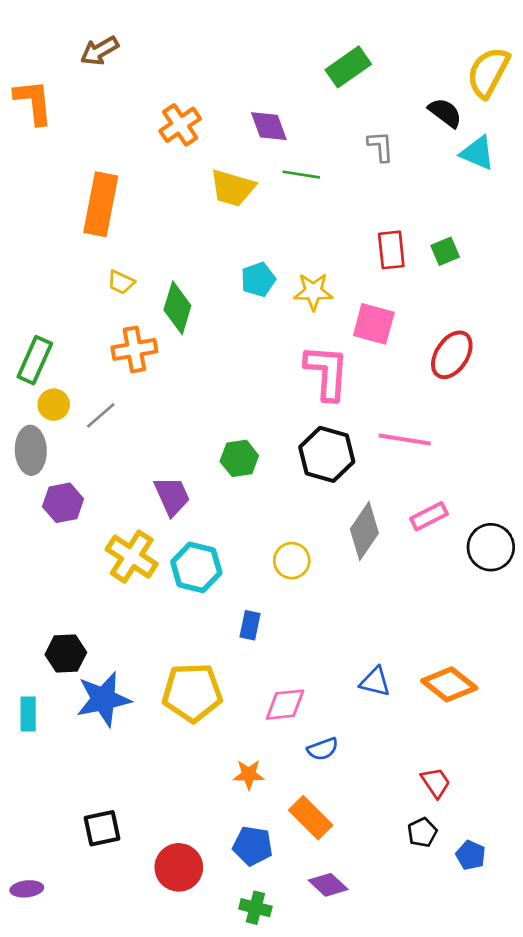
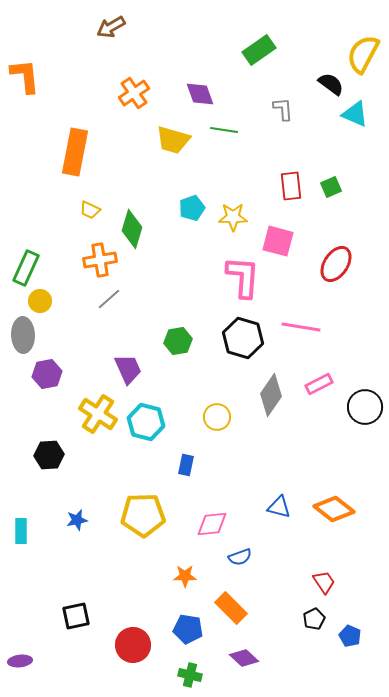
brown arrow: (99, 51) -> (111, 27), moved
gray line: (101, 415) -> (109, 299), moved
black hexagon: (66, 653) -> (49, 455), moved
blue star: (103, 699) -> (77, 520), size x0.5

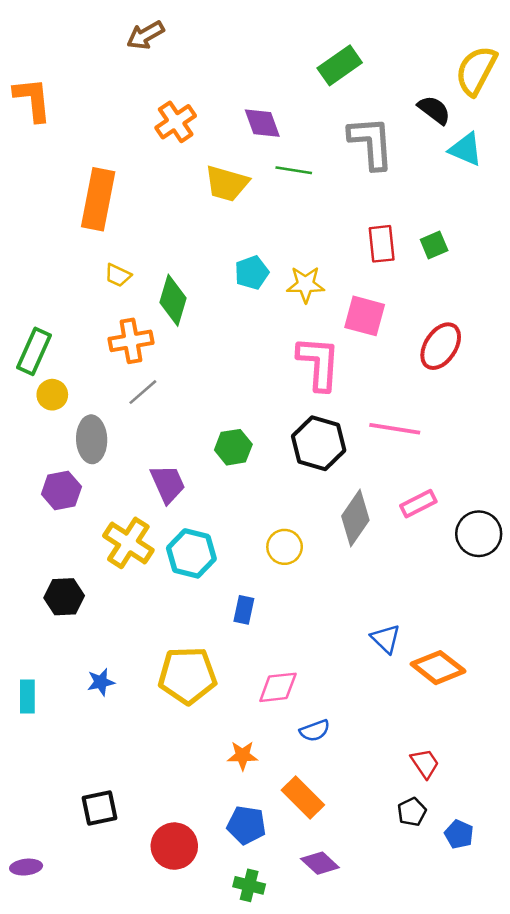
gray L-shape: (283, 109) -> (371, 143), size x1.8
gray ellipse: (23, 335) -> (92, 439), moved
blue triangle: (279, 507) -> (386, 639), moved, turned 30

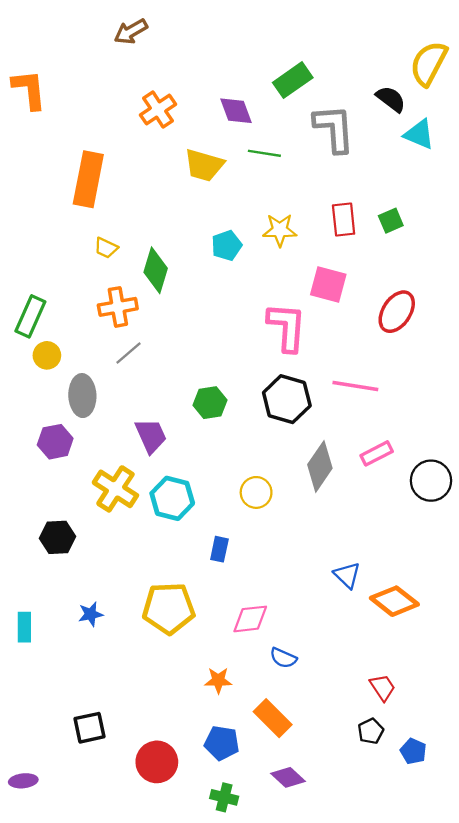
green rectangle: (340, 65) -> (293, 80), moved
yellow star: (306, 284) -> (280, 230), moved
blue semicircle: (315, 731) -> (283, 658), turned 44

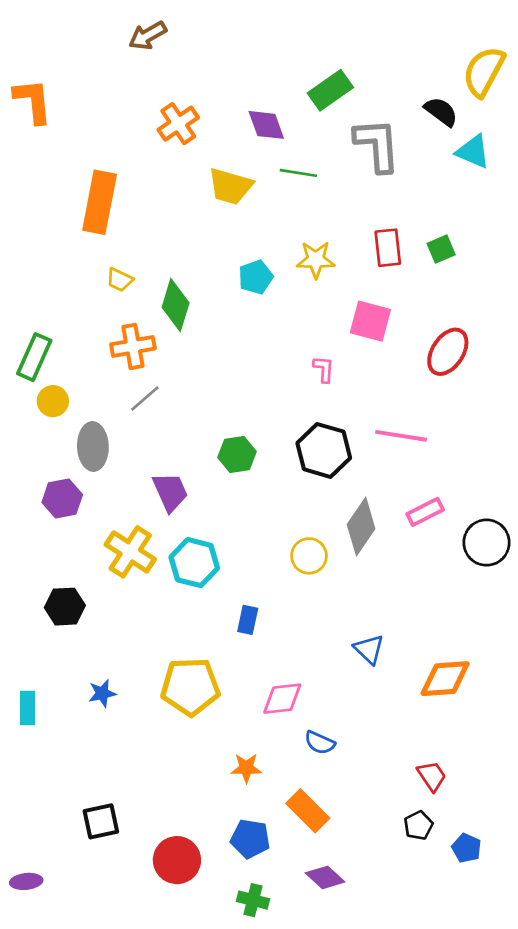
pink L-shape: (287, 327) -> (324, 369), size x0.5
yellow circle: (256, 492) -> (309, 556), moved
blue triangle: (347, 575) -> (369, 649), moved
orange diamond: (394, 601) -> (445, 679), turned -42

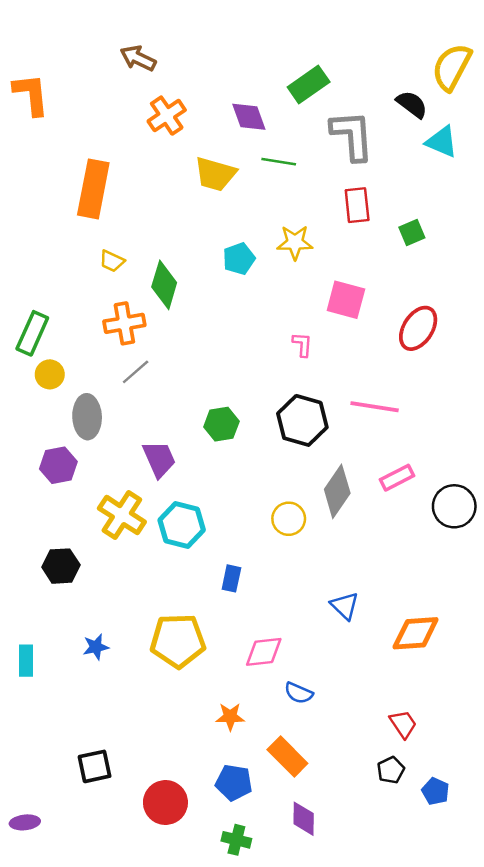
brown arrow: (148, 36) -> (138, 58), moved, turned 56
red rectangle: (388, 248) -> (357, 205), moved
purple diamond: (325, 877) -> (304, 819), turned 48

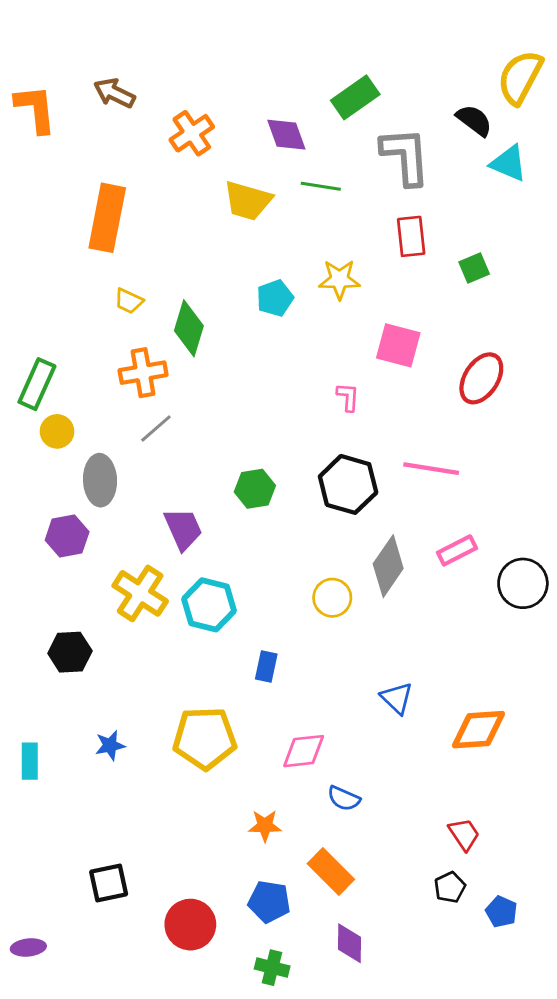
brown arrow: (138, 58) -> (114, 93), moved

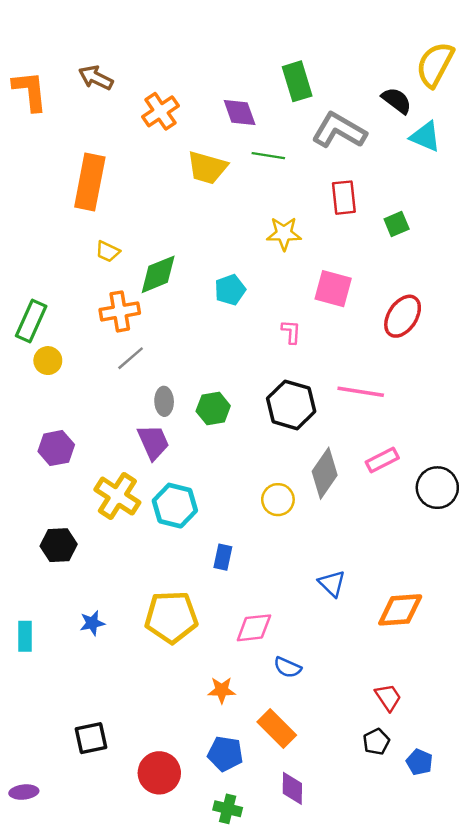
green rectangle: (355, 97) -> (297, 81), turned -72
gray L-shape: (405, 156) -> (339, 130), turned -56
cyan pentagon: (275, 298) -> (230, 290), moved
green diamond: (189, 328) -> (158, 274), turned 51
gray ellipse: (100, 480) -> (164, 401), moved, size x0.7

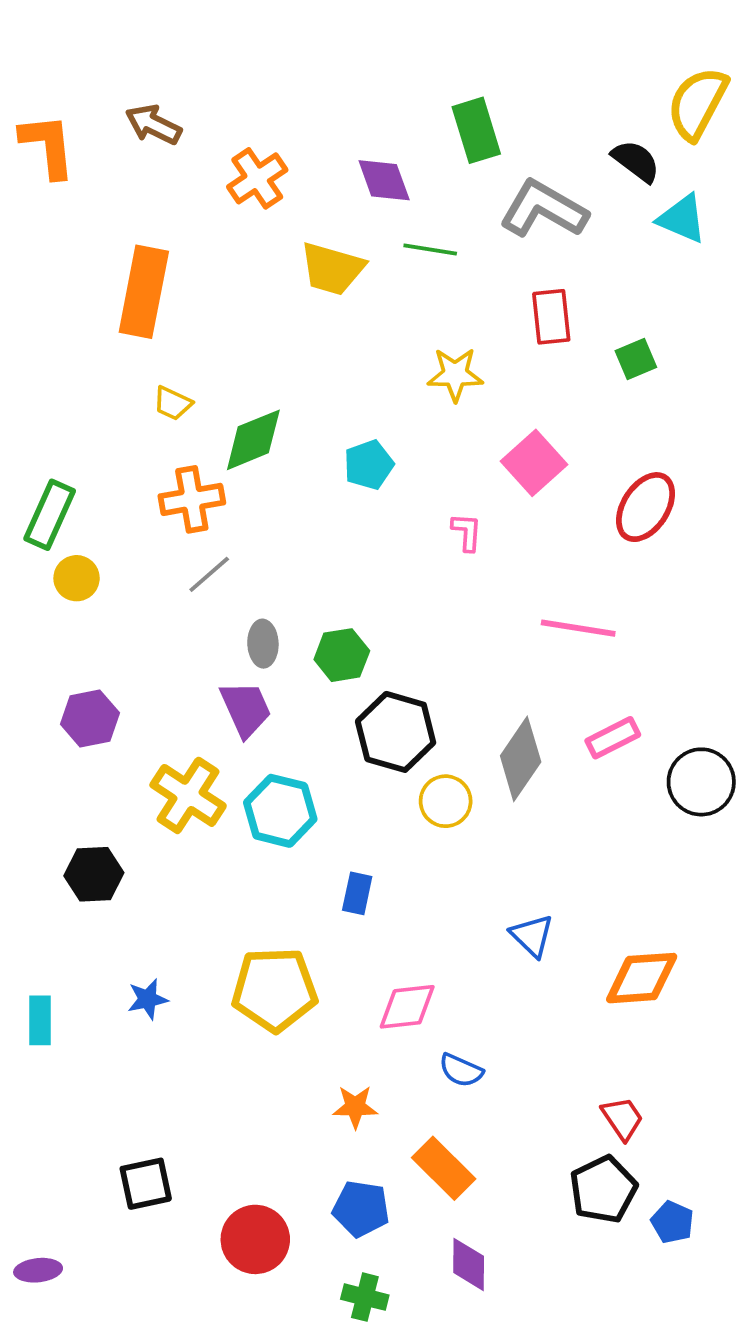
pink square: (333, 289) -> (534, 463), turned 33
black hexagon: (291, 405) -> (396, 732), moved
black pentagon: (376, 742) -> (603, 1189), size x1.6

